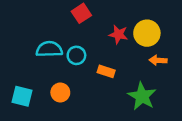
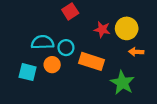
orange rectangle: (106, 71) -> (91, 61), size x1.6
orange circle: (60, 92) -> (52, 65), moved
cyan square: (22, 96) -> (28, 72), moved

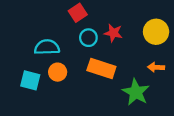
yellow circle: (127, 28) -> (156, 32), moved
cyan circle: (66, 48) -> (88, 38), moved
orange arrow: (136, 52) -> (156, 67), moved

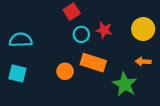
cyan semicircle: (47, 47) -> (21, 40), moved
orange circle: (58, 72) -> (65, 71), moved
cyan square: (30, 80) -> (17, 73), moved

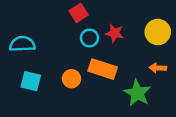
cyan square: (17, 73) -> (31, 81), moved

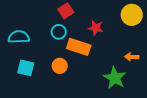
yellow circle: (158, 32) -> (132, 15), moved
cyan circle: (89, 38) -> (59, 32), moved
orange rectangle: (103, 69) -> (79, 47), moved

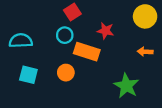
orange arrow: (132, 57) -> (145, 52), moved

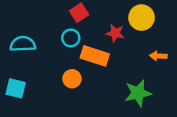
yellow circle: (145, 16) -> (142, 18), moved
cyan square: (28, 75) -> (16, 88), moved
green star: (126, 86) -> (138, 93), turned 30

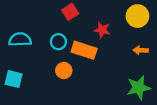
yellow circle: (142, 18) -> (137, 16), moved
cyan circle: (71, 38) -> (58, 42), moved
green star: (138, 93) -> (139, 88), moved

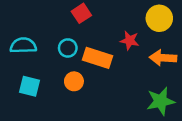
red star: (102, 30) -> (130, 41), moved
orange arrow: (141, 50) -> (163, 58), size x1.5
cyan square: (14, 79) -> (29, 86), moved

